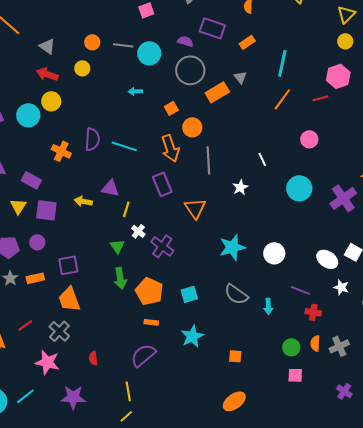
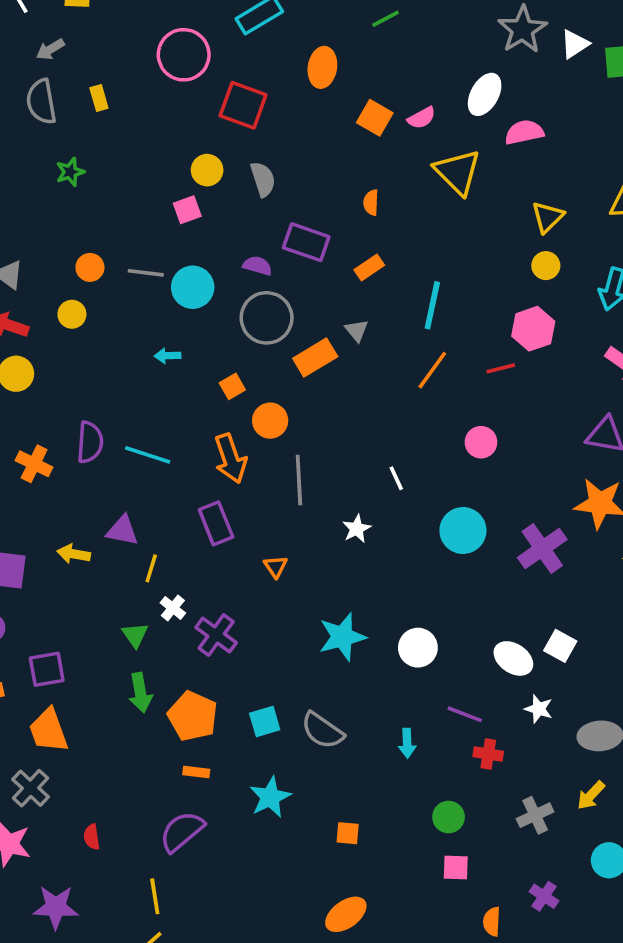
orange triangle: (195, 208) -> (276, 567), size x0.6
gray semicircle: (236, 294) -> (322, 731), moved
orange semicircle: (315, 343) -> (492, 922), moved

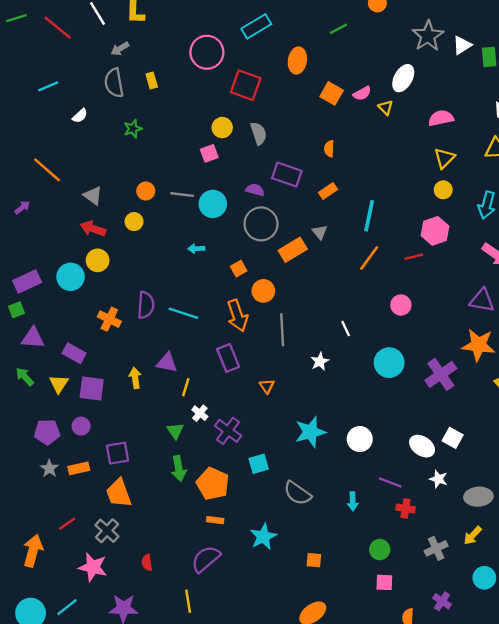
pink semicircle: (524, 132) -> (441, 118), moved
yellow triangle: (458, 172) -> (386, 108), moved, size x0.5
yellow arrow: (74, 554) -> (135, 378), turned 72
cyan square: (265, 722) -> (259, 464), moved

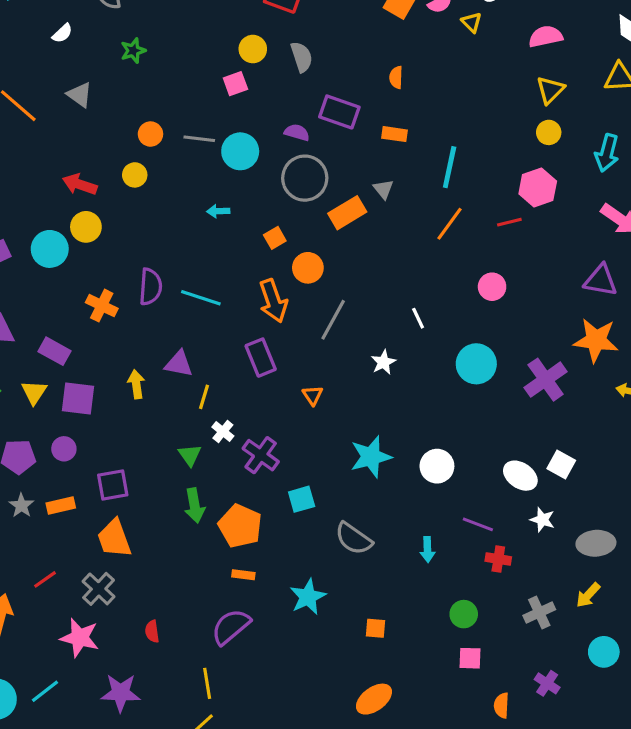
orange rectangle: (328, 191) -> (394, 134), turned 42
gray triangle: (93, 196) -> (80, 95), moved
gray line: (282, 330) -> (333, 320), turned 32

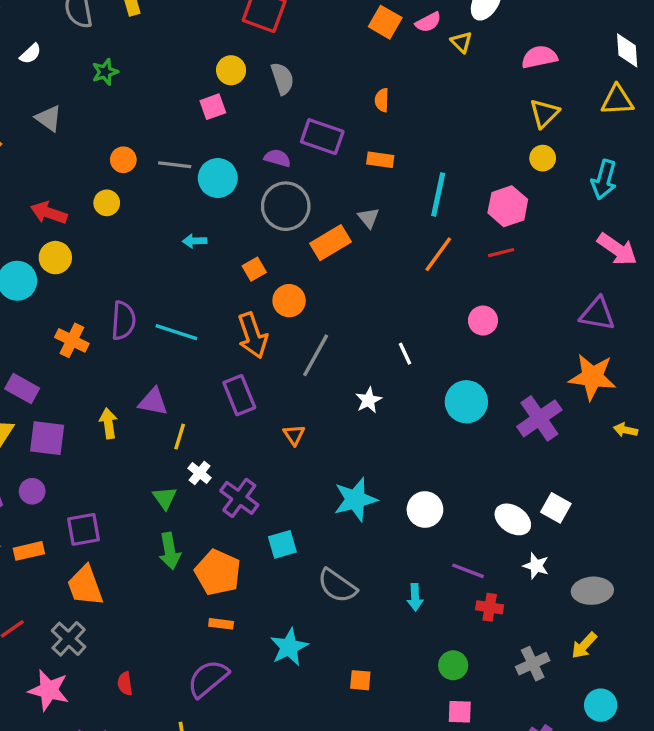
pink hexagon: (538, 188) -> (508, 206), moved

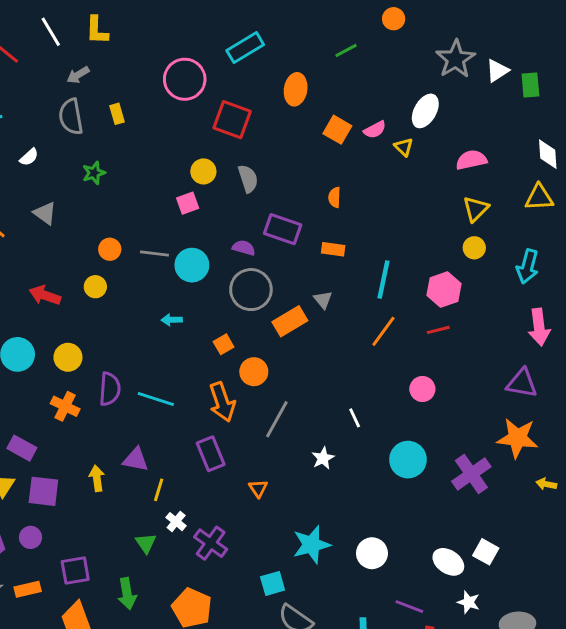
pink arrow: (617, 249) -> (539, 327), turned 48
yellow circle: (55, 258) -> (68, 357), moved
cyan square: (282, 544) -> (273, 583), moved
green arrow: (170, 551) -> (127, 594), moved

